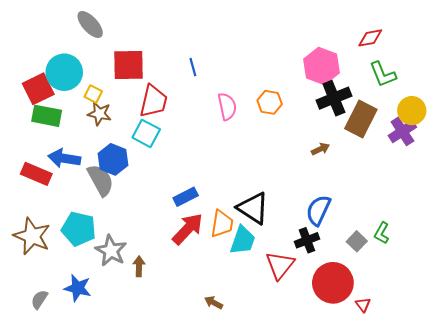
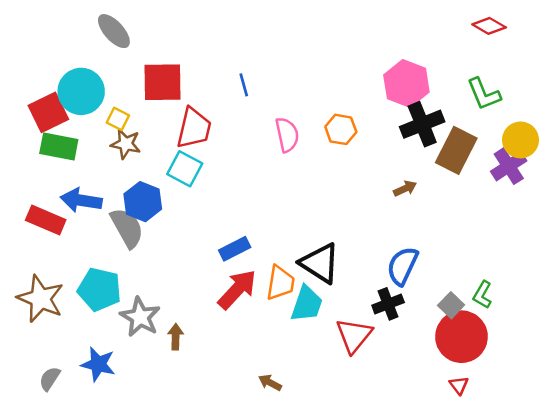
red diamond: (370, 38) -> (489, 26), moved, turned 40
red circle: (333, 283) -> (461, 337), moved

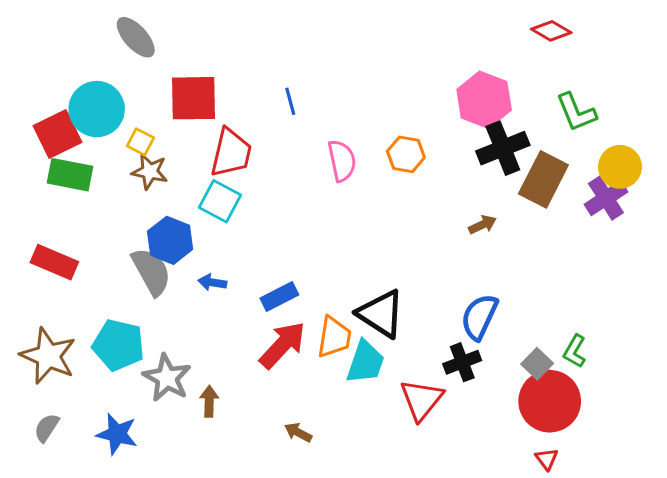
red diamond: (489, 26) -> (551, 31), moved
blue arrow: (81, 200) -> (212, 282), moved, size x0.6
gray semicircle: (50, 379) -> (47, 428), moved
brown arrow: (270, 383) -> (298, 432), moved

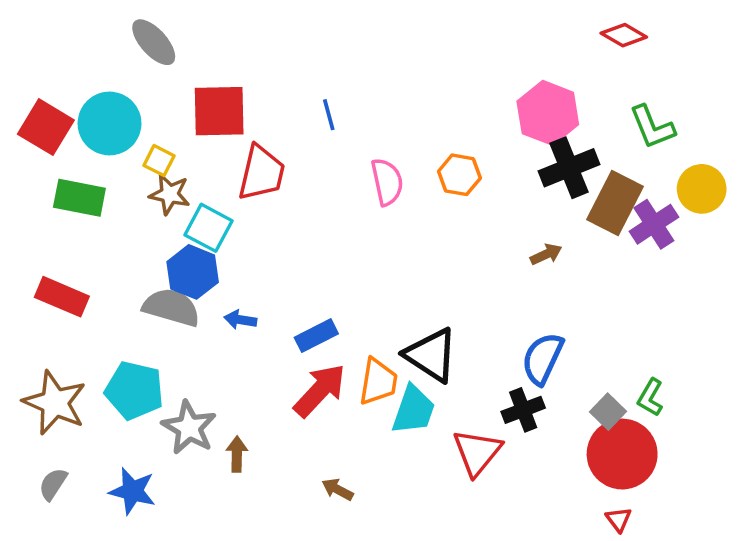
red square: (58, 134) -> (46, 127), moved, turned -33
purple cross: (606, 198) -> (654, 224), moved
cyan square: (220, 201) -> (208, 228), moved
gray semicircle: (151, 272) -> (171, 307), turned -45

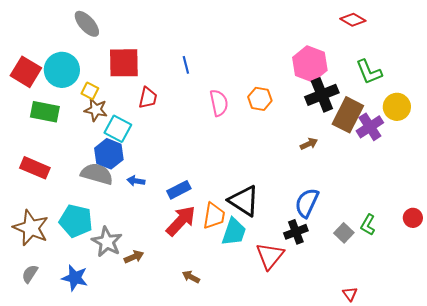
red trapezoid: (262, 173) -> (148, 98), size x0.7
brown arrow: (237, 454) -> (134, 257), turned 66
red circle: (622, 454) -> (413, 218), moved, size x0.5

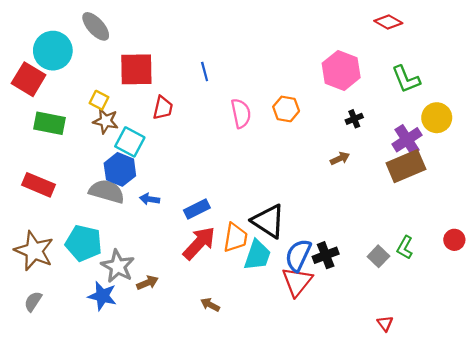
cyan circle: (62, 70) -> (53, 51), moved
black cross: (322, 95) -> (354, 119), moved, size x0.5
brown rectangle: (348, 115) -> (406, 166), moved, turned 40
blue semicircle: (307, 203) -> (298, 255), moved
blue star: (75, 278) -> (102, 296), moved

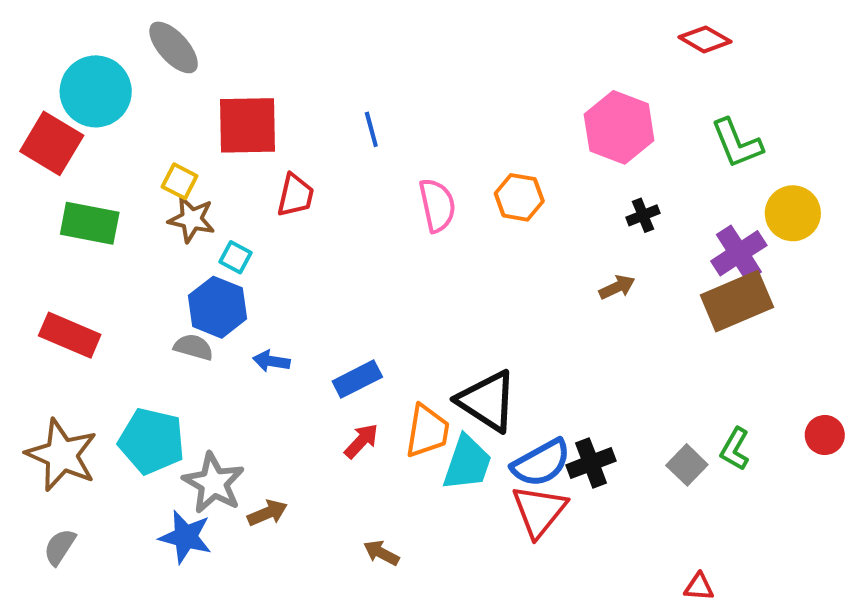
cyan square: (130, 142) -> (235, 257), size x0.6
gray semicircle: (107, 191) -> (194, 347), size x0.6
red arrow: (199, 243) -> (361, 441), size x0.6
blue semicircle: (298, 255) -> (541, 463), turned -144
red triangle: (385, 323) -> (699, 587), turned -49

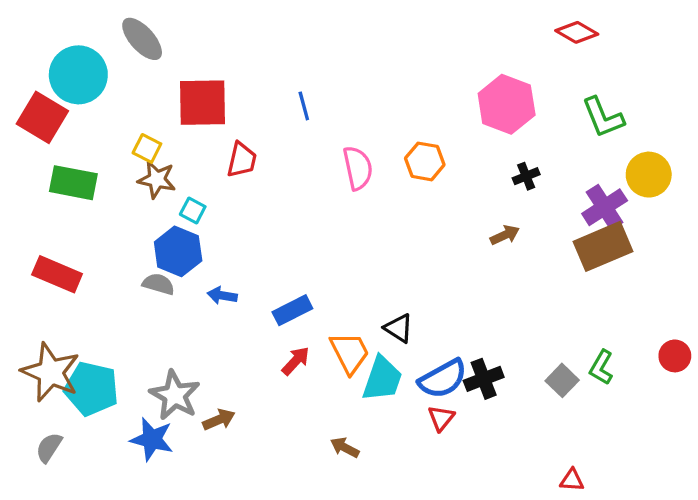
black triangle: (487, 401) -> (399, 328), size x0.6
orange trapezoid: (427, 431) -> (350, 353), turned -36
cyan pentagon: (152, 441) -> (91, 389), moved
red triangle: (539, 511) -> (441, 418), size x0.6
brown arrow: (381, 553) -> (345, 447), moved

